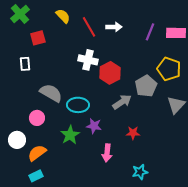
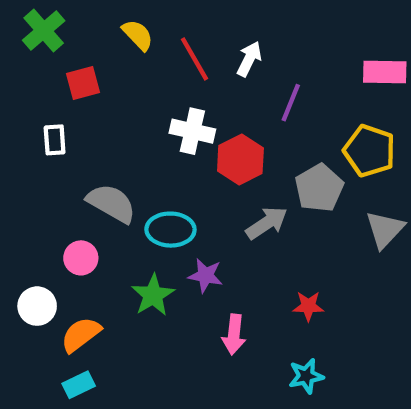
white arrow: (114, 27) -> (249, 59), turned -63
purple line: (150, 32) -> (291, 103), moved
red star: (133, 133) -> (308, 306), moved

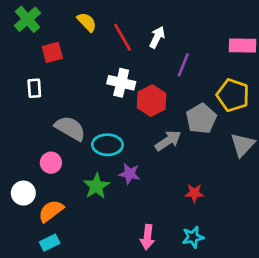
pink arrow: (234, 334) -> (147, 237), moved

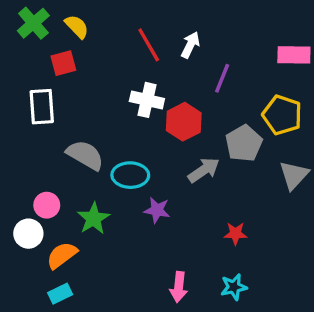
yellow semicircle: (87, 22) -> (77, 26), moved
white rectangle: (34, 88) -> (42, 107), size x1.5
pink circle: (51, 163) -> (47, 205), moved
green star: (96, 186) -> (94, 219), moved

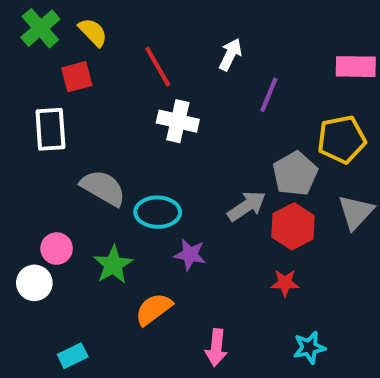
red line: (149, 45) -> (158, 67), moved
yellow pentagon: (282, 115) -> (342, 139), turned -30
red hexagon: (184, 122) -> (293, 226), moved
orange semicircle: (62, 255) -> (154, 309), moved
cyan star: (234, 287) -> (309, 348), moved

